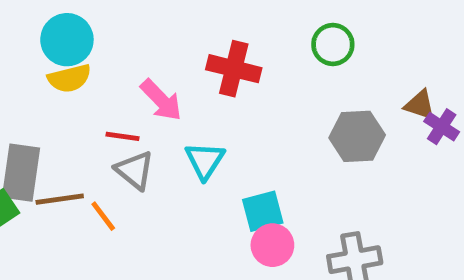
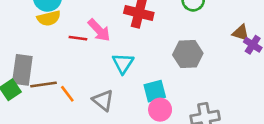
red line: (123, 136) -> (78, 38), moved
gray hexagon: (357, 136) -> (188, 54), moved
gray triangle: (135, 170) -> (103, 100), moved

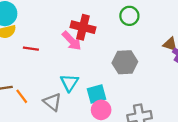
pink arrow: (99, 30) -> (72, 41), moved
cyan triangle: (123, 63) -> (69, 83), moved

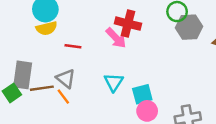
gray hexagon: (125, 62) -> (189, 27), moved
gray triangle: (52, 102) -> (66, 79), moved

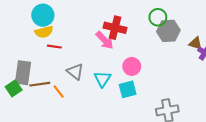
red line: (73, 46) -> (54, 47), moved
gray triangle: (66, 79) -> (75, 72), moved
pink circle: (147, 111) -> (132, 66), moved

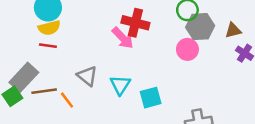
brown triangle: (196, 43) -> (233, 30), moved, turned -32
red line: (54, 47) -> (48, 46), moved
pink circle: (132, 66) -> (187, 49), moved
gray rectangle: (23, 73) -> (24, 77), turned 35

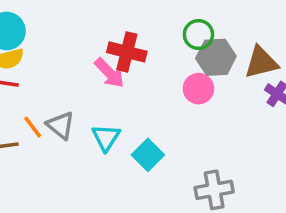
brown triangle: (233, 30) -> (261, 62), size x1.5
cyan square: (151, 98) -> (148, 155), turned -30
orange line: (67, 100) -> (33, 127), moved

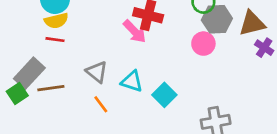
orange line: (33, 127) -> (101, 104), moved
cyan triangle: (106, 137) -> (132, 81), turned -45

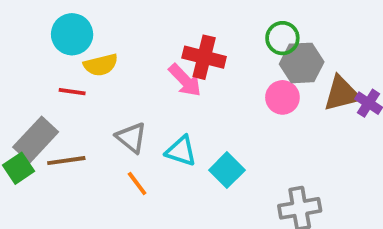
yellow semicircle: (56, 21) -> (101, 65), moved
brown triangle: (252, 23) -> (342, 94), moved

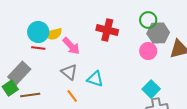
cyan circle: (72, 34) -> (38, 32), moved
pink arrow: (185, 80) -> (71, 46), moved
brown line: (66, 161) -> (30, 95), moved
cyan square: (227, 170) -> (151, 89), moved

